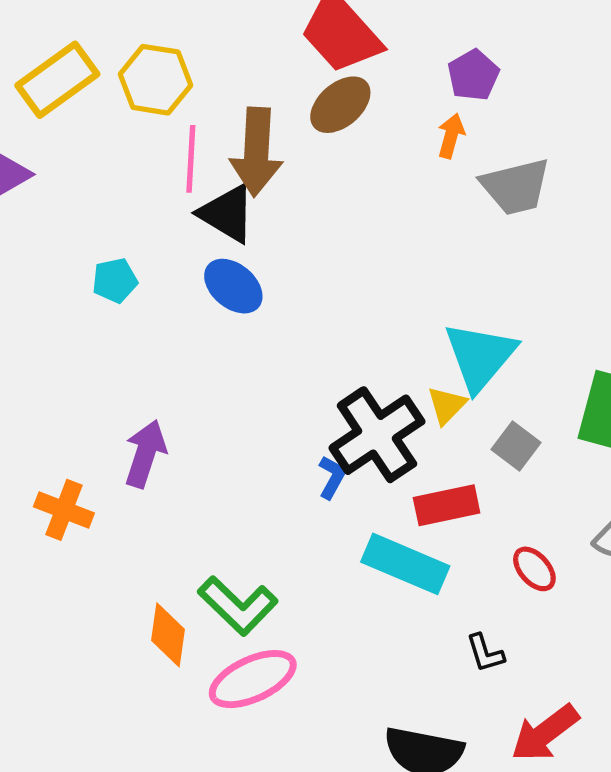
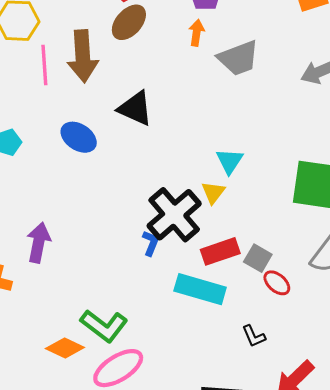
black triangle: (227, 214) -> (135, 108), moved
cyan triangle: (480, 356) -> (229, 161), size x0.6
gray square: (516, 446) -> (258, 258), moved
orange diamond: (168, 635) -> (65, 348), turned -66

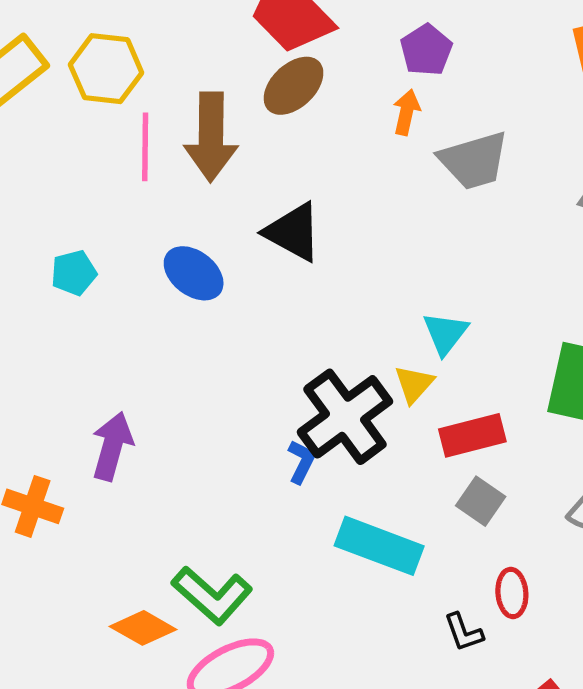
red rectangle: (220, 251) -> (472, 435), moved
red ellipse: (277, 283) -> (512, 593), moved, turned 40

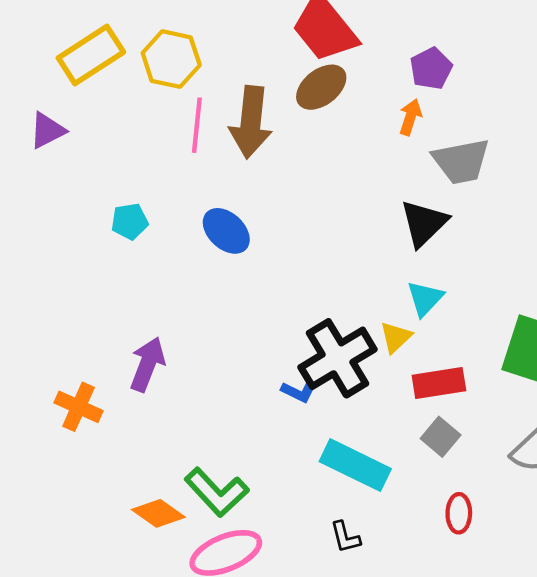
black triangle: (293, 232) -> (424, 223), moved, turned 42
blue L-shape: (302, 462) -> (299, 391), turned 84
black L-shape: (464, 632) -> (345, 537), moved

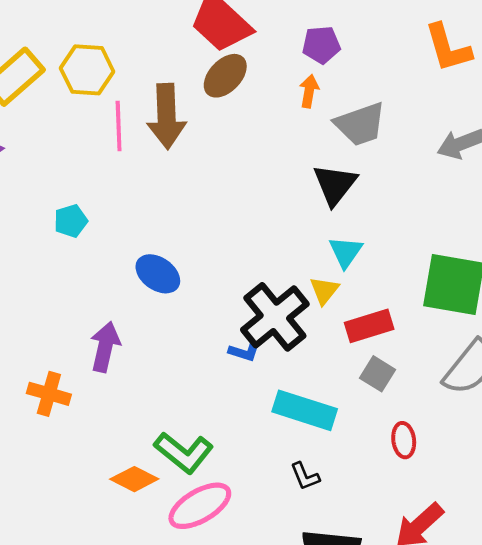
purple pentagon: (431, 68) -> (321, 45), turned 30
blue ellipse: (226, 231) -> (158, 274), moved

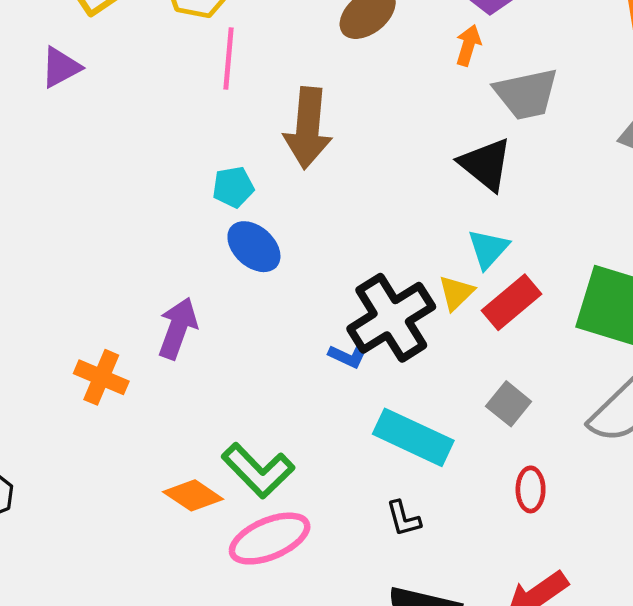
brown arrow: (167, 116) -> (308, 128), moved
black triangle: (335, 185) -> (486, 164), turned -36
cyan pentagon: (71, 221) -> (233, 187), moved
red rectangle: (369, 326) -> (512, 302), moved, turned -30

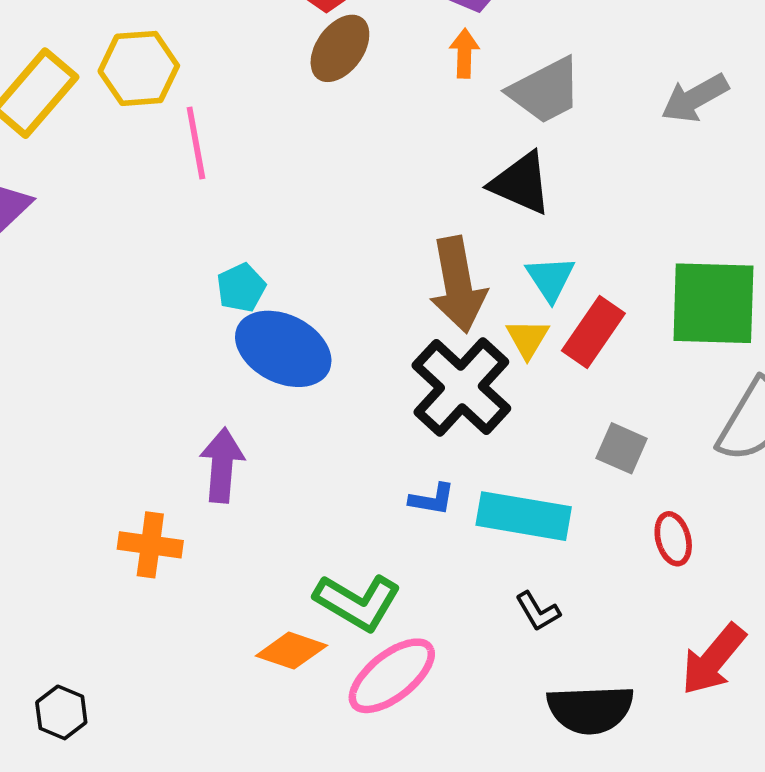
brown arrow: (308, 128) -> (458, 285), moved
blue ellipse: (254, 247) -> (283, 349), size x1.4
blue L-shape: (349, 355) -> (432, 499), moved

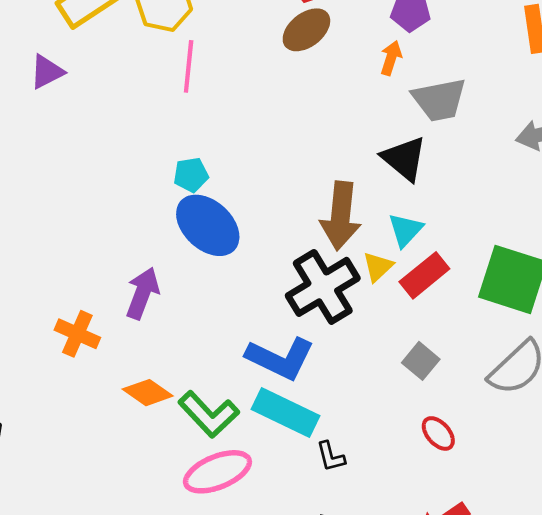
blue L-shape: (432, 499) -> (280, 358), size x2.0
cyan rectangle: (524, 516) -> (286, 413), moved
red ellipse: (673, 539) -> (438, 433), turned -42
orange diamond: (291, 651) -> (148, 393), moved

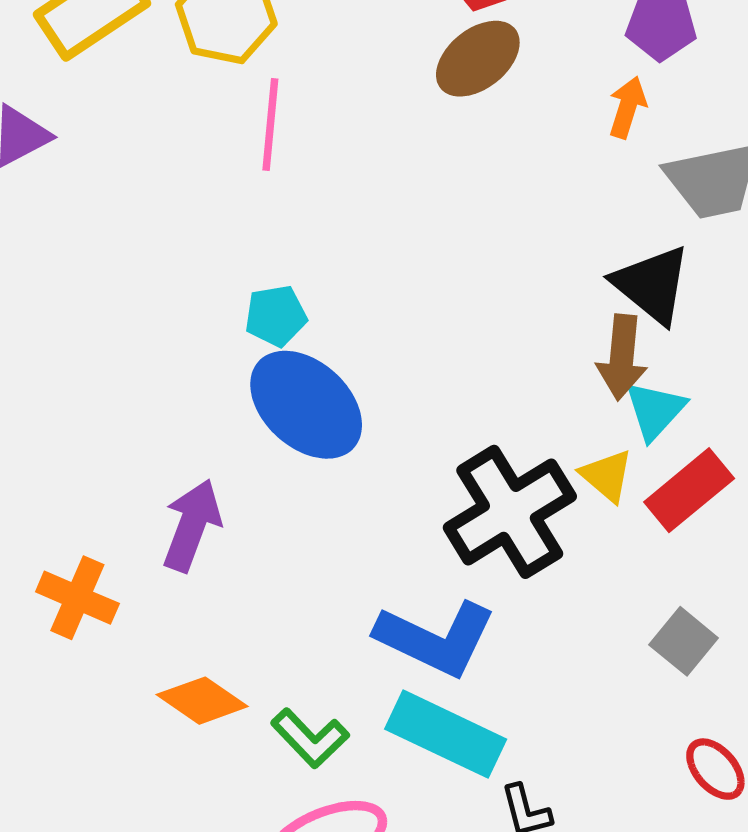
brown arrow: (341, 216) -> (622, 357), moved, size x0.7
yellow triangle: (378, 267) -> (607, 476), turned -36
green L-shape: (209, 414) -> (310, 738), size x0.7

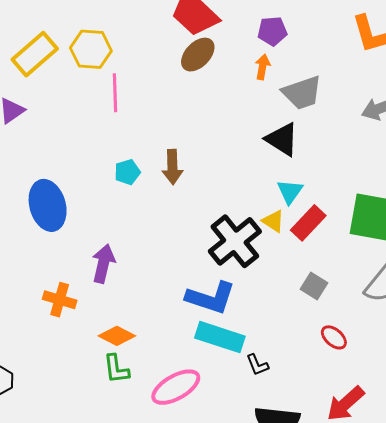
brown arrow: (622, 357) -> (172, 167), moved
blue ellipse: (306, 405) -> (48, 205), moved, turned 39
green L-shape: (310, 738) -> (116, 369), moved, turned 44

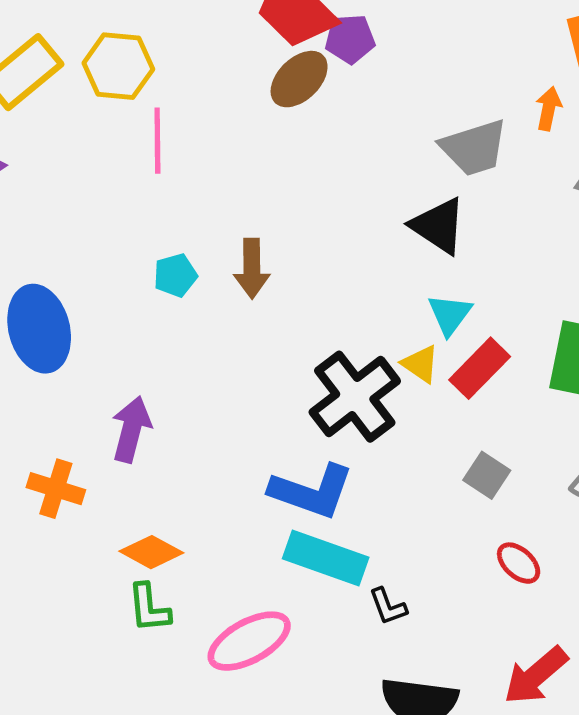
purple pentagon: (272, 31) -> (350, 39), moved
orange arrow: (263, 67) -> (549, 109), moved

